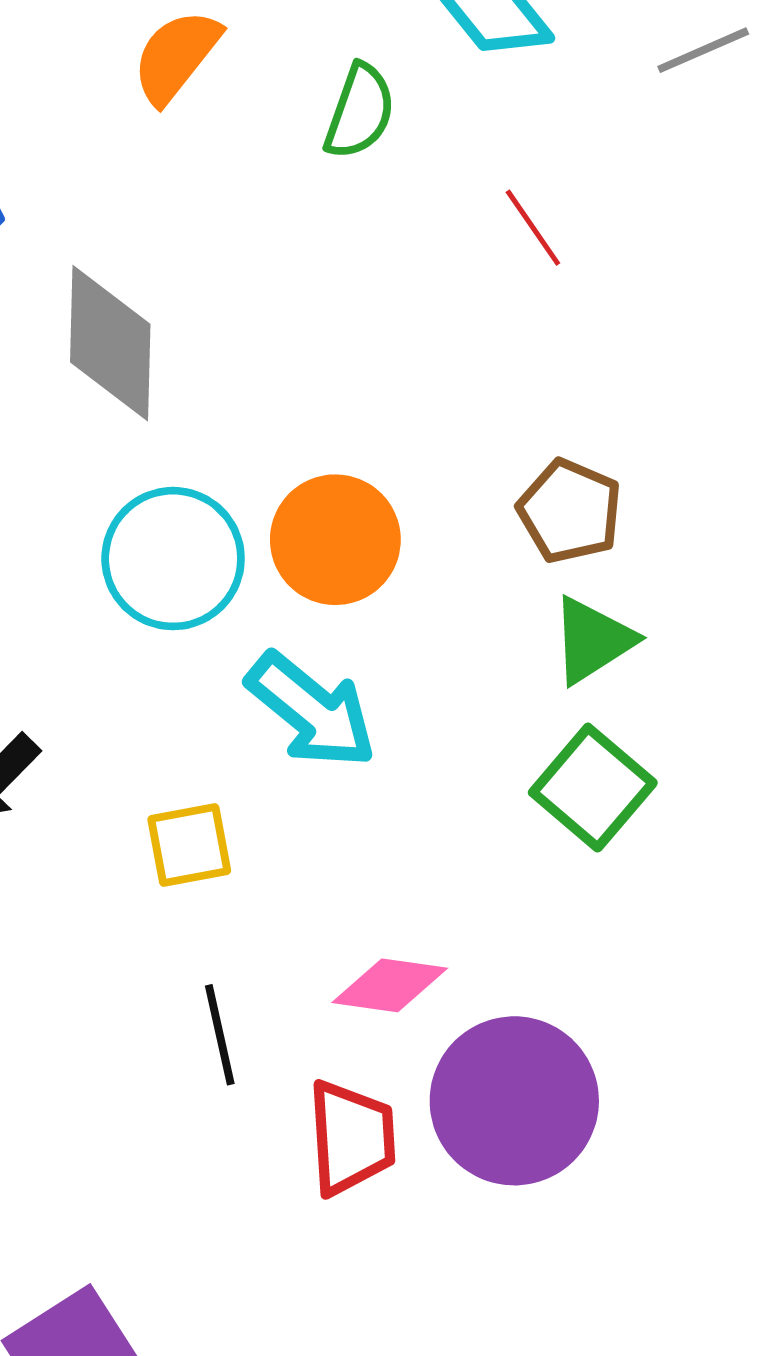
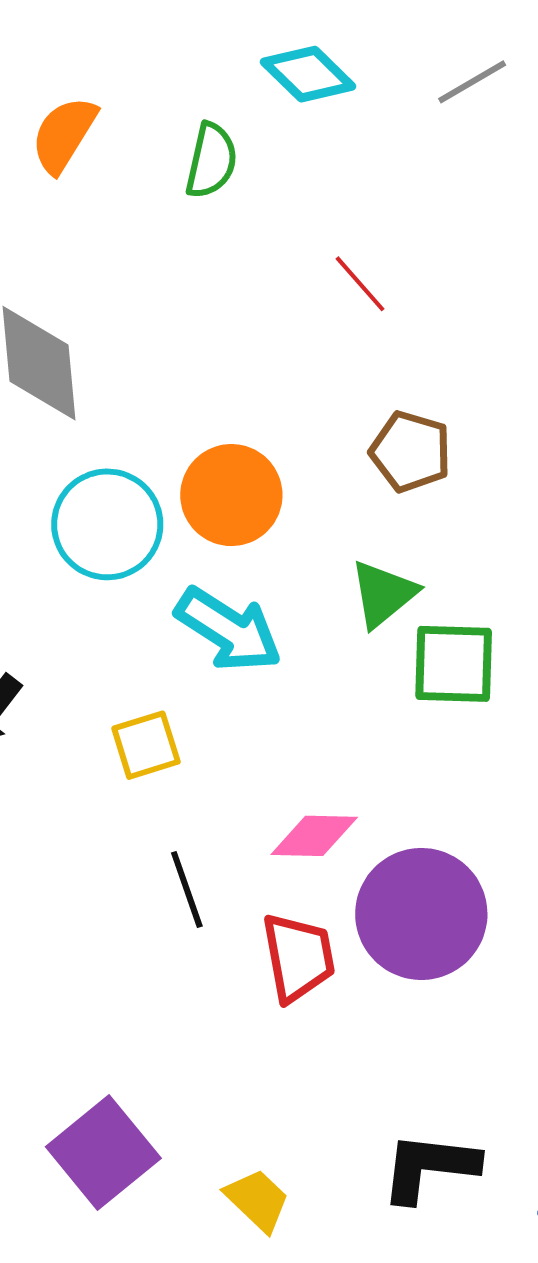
red line: (533, 228) -> (360, 284), moved
green triangle: (593, 640) -> (383, 594), moved
green square: (593, 788) -> (454, 664), turned -32

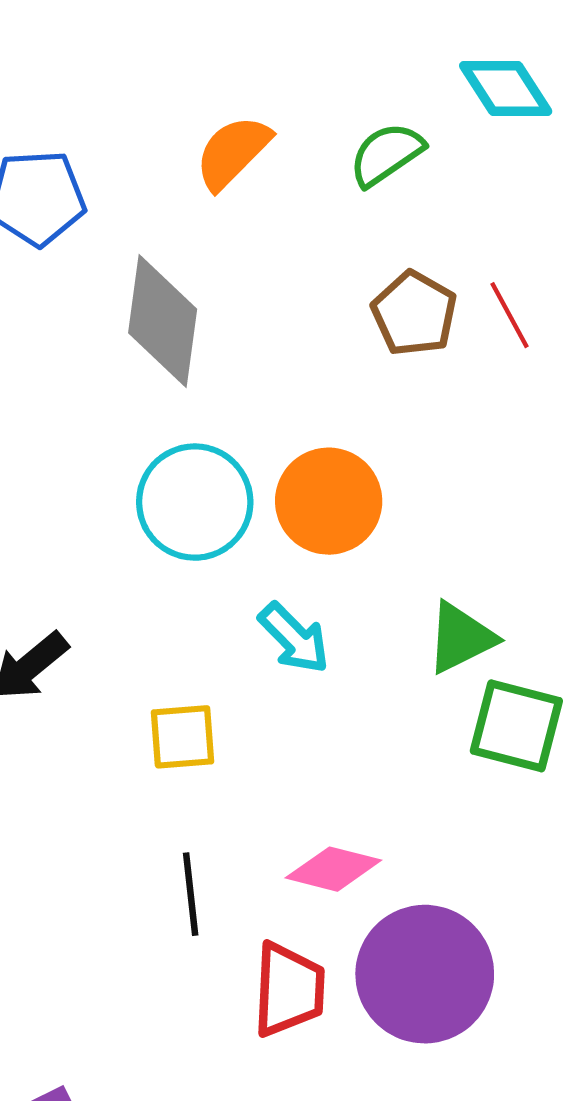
orange semicircle: (64, 135) -> (233, 152), moved
green semicircle: (211, 161) -> (386, 154), turned -150
brown pentagon: (411, 451) -> (414, 313), moved
cyan arrow: (228, 630) -> (294, 638), size x0.7

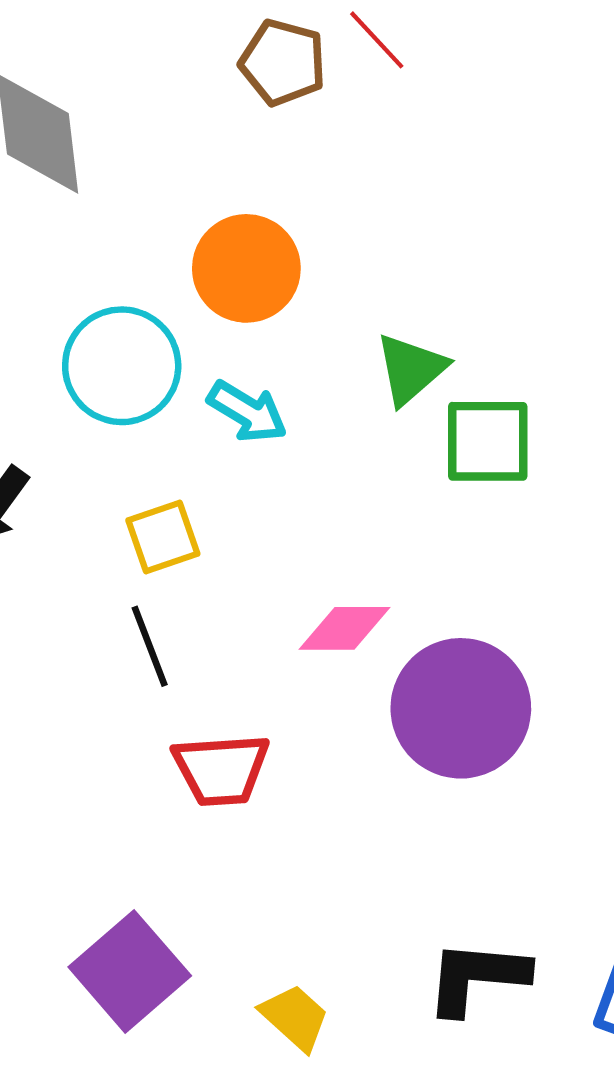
cyan circle: (195, 502) -> (122, 366), moved
black line: (191, 894) -> (150, 646), moved
red trapezoid: (289, 990) -> (221, 769), moved, turned 98

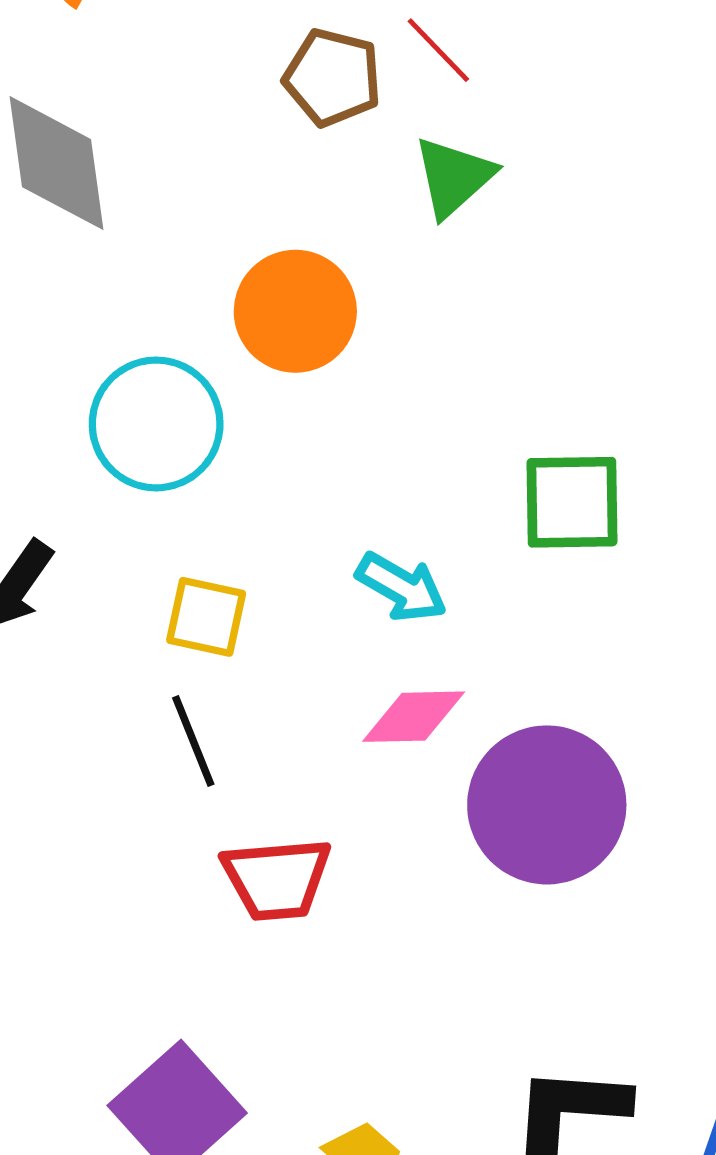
green triangle: (411, 369) -> (454, 177), moved
cyan arrow: (247, 412) -> (402, 587), moved
yellow square: (163, 537) -> (206, 617), turned 32

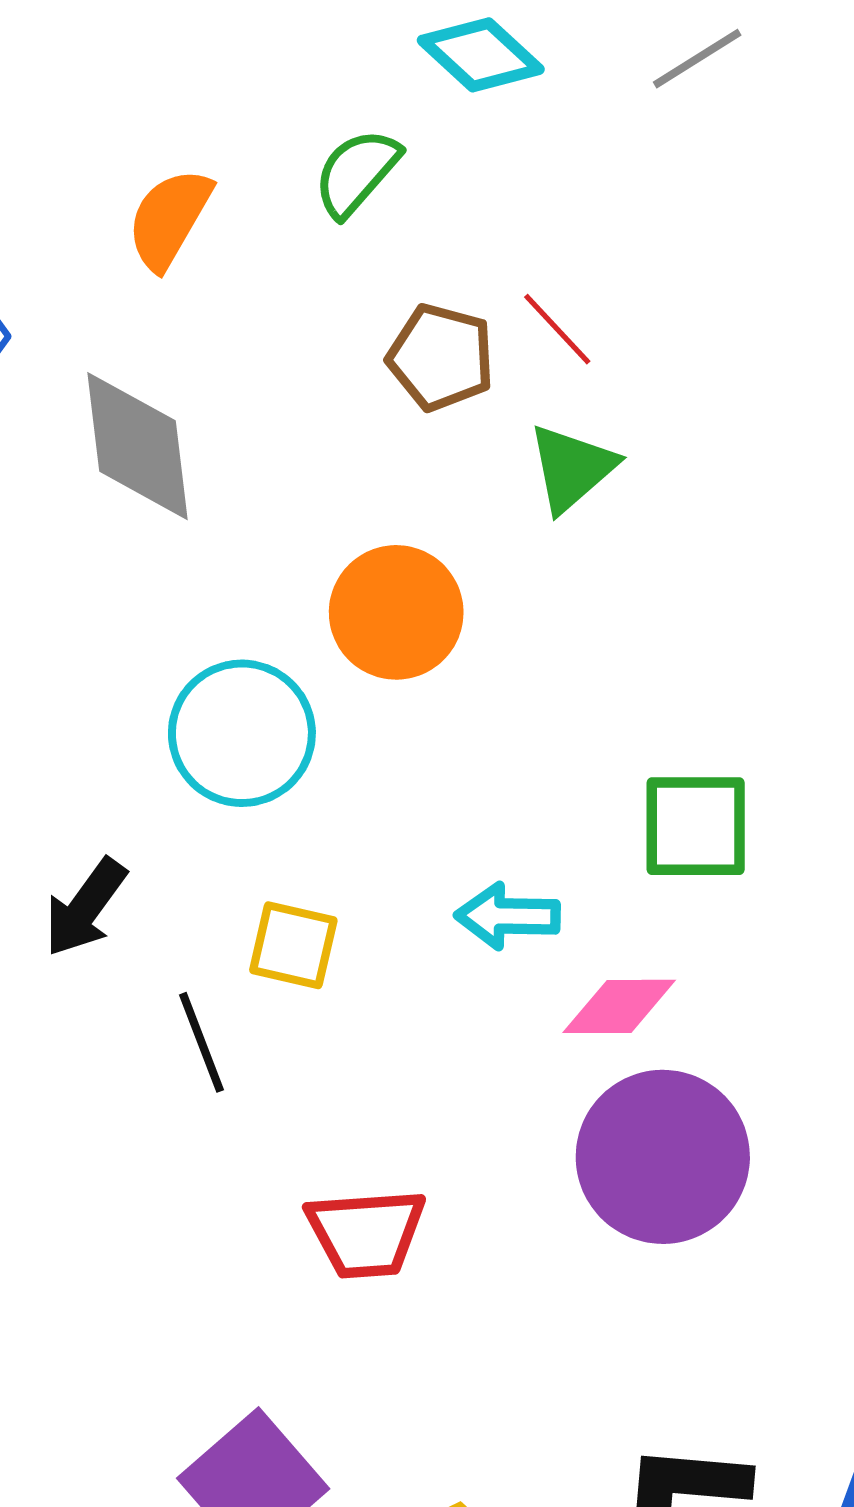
cyan arrow: (402, 587) -> (508, 916), turned 150
pink diamond: (414, 717) -> (619, 1006), moved
black line: (193, 741) -> (202, 1042), moved

